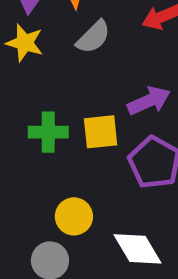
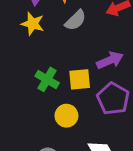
green cross: (48, 132) -> (47, 79), turned 30
yellow circle: (74, 216) -> (66, 116), moved

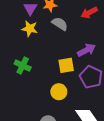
gray semicircle: (75, 20) -> (60, 24), turned -98
green cross: (47, 79) -> (23, 66), moved

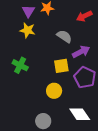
gray semicircle: (60, 24) -> (64, 36), moved

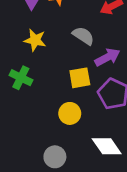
yellow star: (27, 30) -> (35, 40), moved

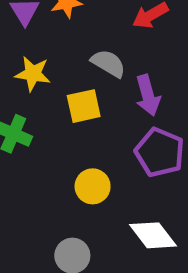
purple arrow: (107, 57) -> (148, 95), turned 105
yellow square: (80, 78) -> (84, 106), moved

